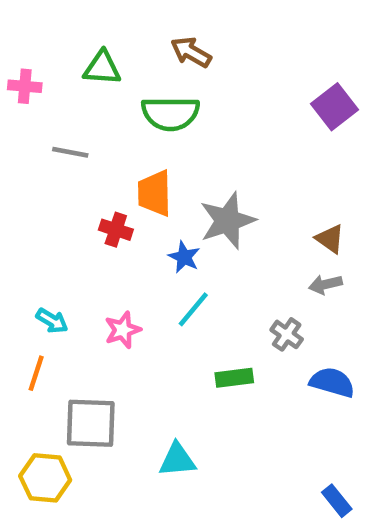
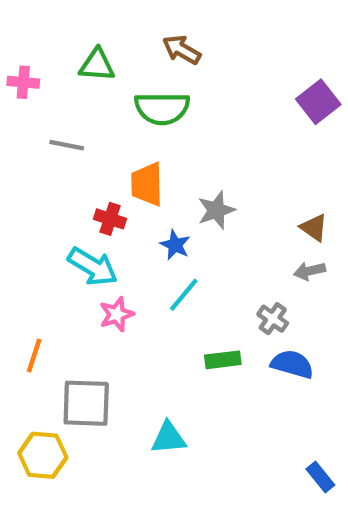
gray star: (227, 221) -> (216, 210), size x0.7
cyan arrow: (52, 321) -> (93, 267), moved, size x1.6
blue semicircle: (332, 382) -> (292, 364), moved

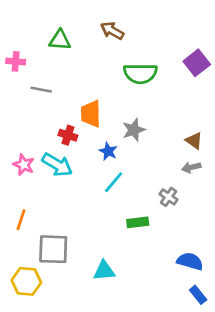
pink cross: (23, 82) -> (16, 61), moved
green semicircle: (162, 108) -> (140, 74), moved
pink star: (117, 314) -> (24, 165), moved, turned -30
blue semicircle: (292, 364) -> (190, 261), moved

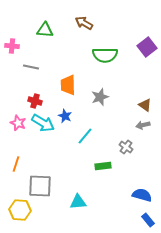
red cross: (68, 135) -> (35, 101), moved
blue star: (108, 151) -> (65, 116), moved

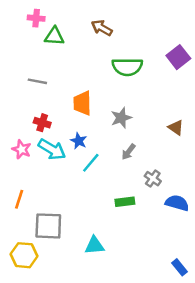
pink cross: (12, 46) -> (36, 18), moved
gray arrow: (143, 125) -> (128, 152), moved, turned -40
cyan line: (85, 136) -> (91, 163), moved
blue semicircle: (142, 195) -> (177, 203), moved

